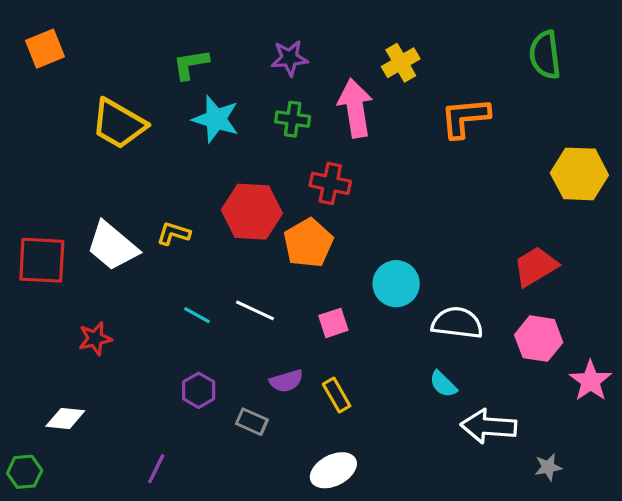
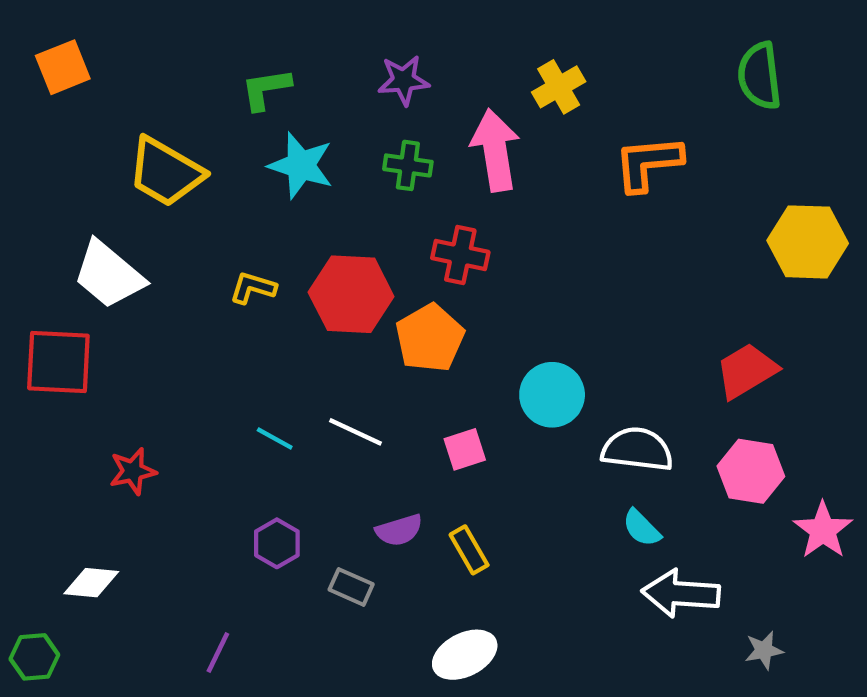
yellow L-shape: (173, 234) -> (253, 288), moved
white trapezoid: (112, 246) -> (109, 275), moved
cyan semicircle: (443, 384) -> (642, 528), moved

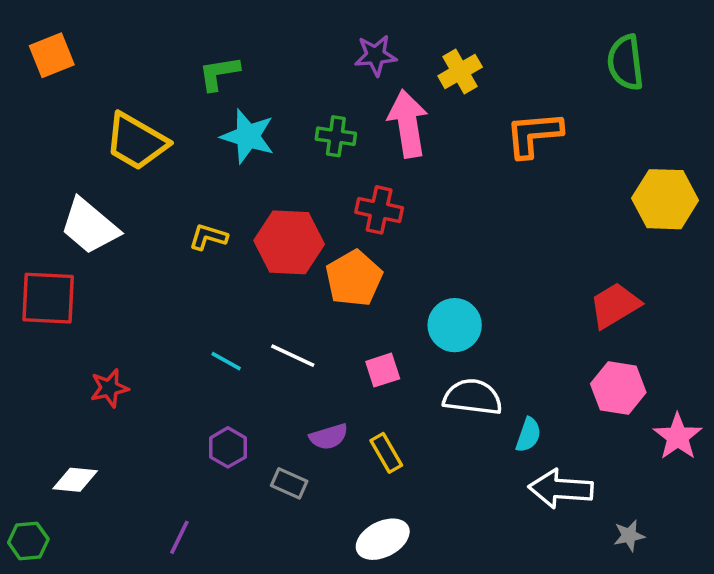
purple star: (404, 80) -> (375, 55), moved
white semicircle: (637, 449) -> (473, 397), moved
cyan semicircle: (642, 528) -> (528, 435), turned -116

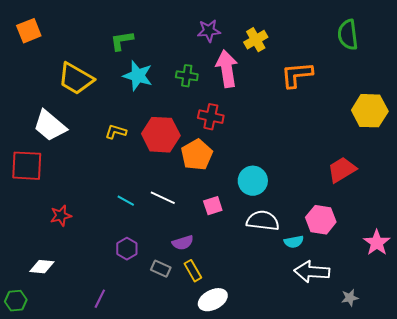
pink hexagon: (618, 388) -> (321, 220), moved
cyan semicircle: (528, 435) -> (294, 242), turned 60
yellow rectangle: (386, 453) -> (193, 271), moved

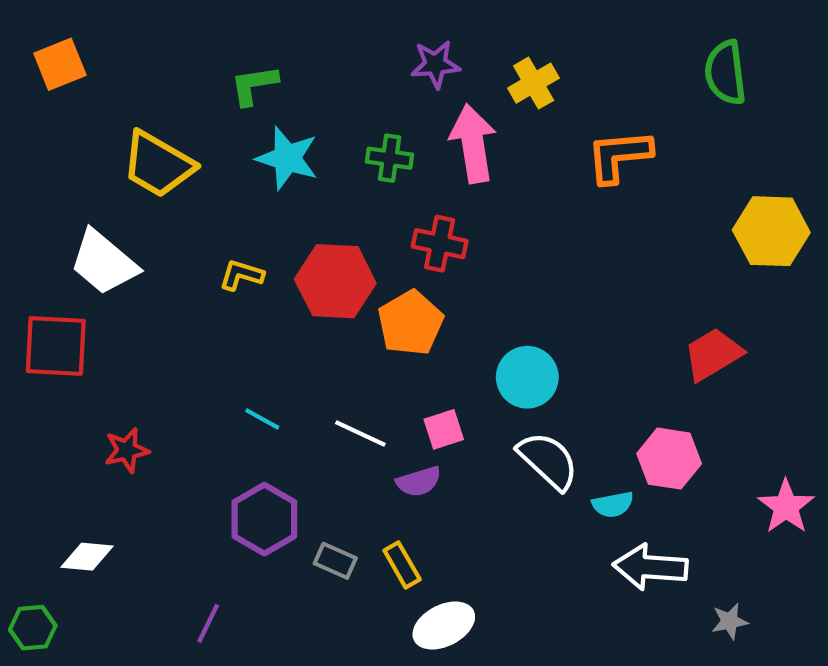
white line: (163, 198) -> (360, 434), moved
white semicircle: (263, 221) -> (548, 461), turned 36
purple semicircle: (183, 243) -> (419, 482), moved
purple hexagon: (127, 249) -> (264, 519), size x1.5

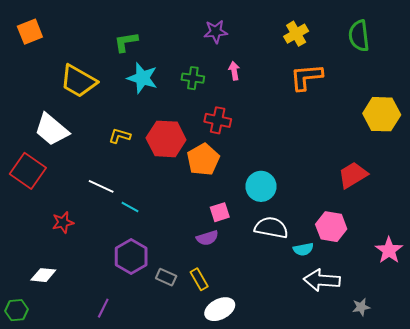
yellow cross: (534, 83) -> (296, 34), moved
pink arrow: (473, 144) -> (234, 71), size x0.5
red square: (56, 346) -> (28, 171), turned 32
white line: (360, 434) -> (101, 186), moved
white semicircle: (548, 461) -> (271, 228), turned -32

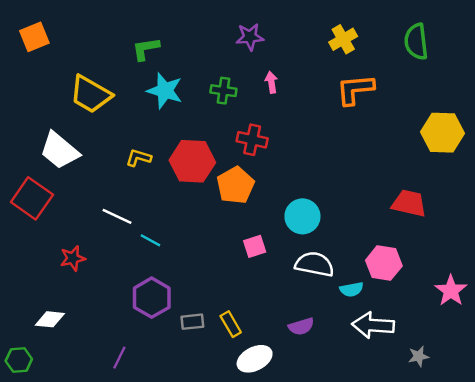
red trapezoid: (353, 175) -> (409, 203), turned 44
purple semicircle: (207, 238) -> (301, 326), moved
gray rectangle: (166, 277) -> (192, 322), turned -30

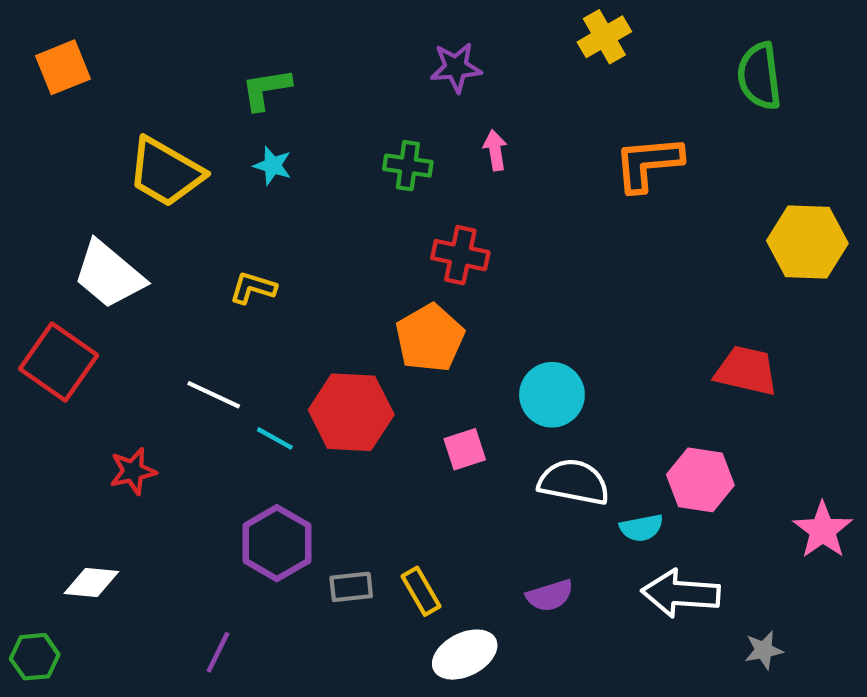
yellow cross: (343, 39) -> (604, 37), moved
cyan star: (165, 91) -> (273, 166), moved, size x0.6
red hexagon: (192, 161) -> (351, 412), moved

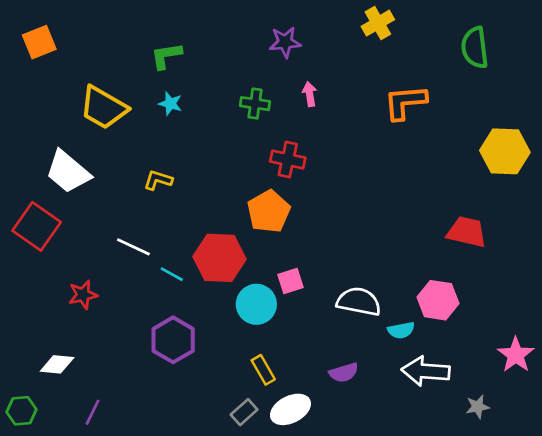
cyan circle: (552, 395) -> (256, 304), moved
pink star: (823, 530) -> (516, 355), moved
gray rectangle: (351, 587) -> (244, 412), moved, turned -36
purple line: (218, 652) -> (93, 412), moved

